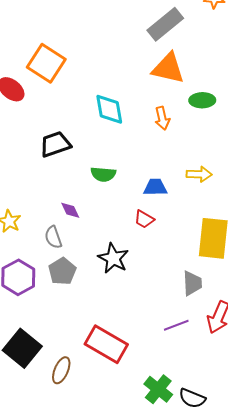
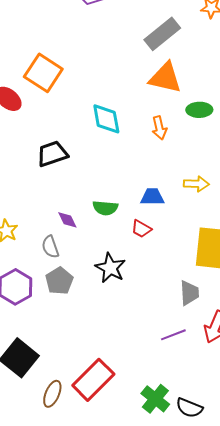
green semicircle: (103, 174) -> (105, 208), moved
red rectangle: (106, 344) -> (93, 380), moved, turned -75
brown ellipse: (61, 370) -> (52, 394), moved

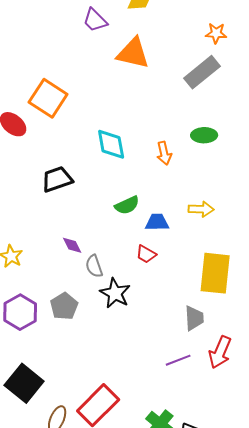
gray rectangle: (162, 34) -> (202, 72), moved
orange triangle: (165, 78) -> (133, 53), moved
green semicircle: (105, 208) -> (127, 205), moved, turned -30
gray semicircle: (50, 247) -> (94, 266), moved

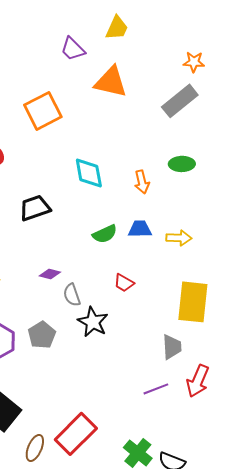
orange square: (48, 98) -> (43, 111), moved, turned 30
blue trapezoid: (157, 222) -> (140, 229), moved
purple diamond: (72, 245) -> (50, 274), turned -50

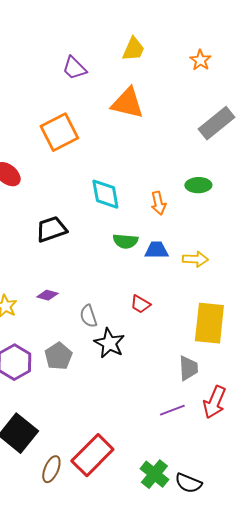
purple trapezoid: (73, 49) -> (74, 68), moved
orange star: (194, 62) -> (200, 60), moved, turned 30
gray rectangle: (180, 101) -> (216, 123), moved
green semicircle: (105, 234) -> (125, 241), moved, turned 30
purple diamond: (50, 274) -> (47, 295), moved

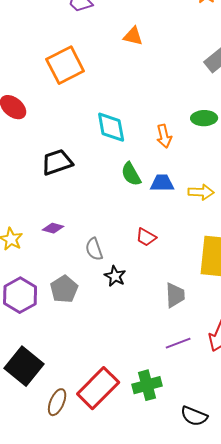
orange triangle: (127, 103) -> (133, 36), size x0.6
green semicircle: (125, 241) -> (131, 174), turned 55
black star: (109, 343) -> (115, 276), size x0.7
gray trapezoid: (188, 368) -> (175, 295), moved
green cross: (154, 474) -> (147, 385), moved, turned 36

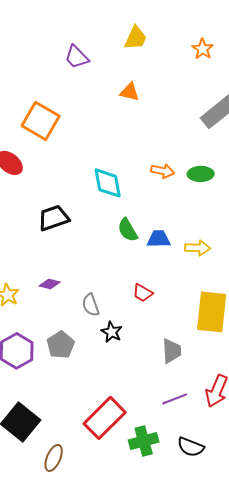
orange square: (65, 65) -> (41, 121), moved, turned -33
orange arrow: (164, 136) -> (163, 171), moved, turned -65
red rectangle: (98, 388) -> (105, 418), moved
black semicircle: (194, 416) -> (191, 447), moved

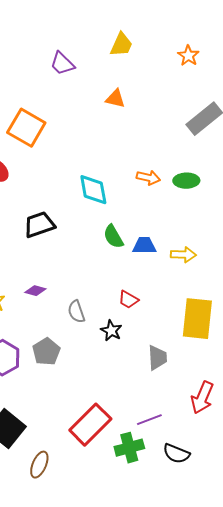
black star: (112, 332) -> (111, 331), moved
purple line: (175, 399) -> (149, 420), moved

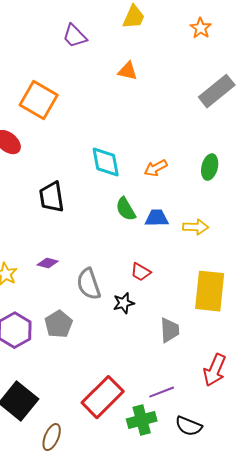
orange arrow: (148, 178) -> (156, 168), moved, turned 140
green ellipse: (186, 181) -> (210, 167), moved, turned -75
black trapezoid: (39, 225) -> (52, 197), turned -80
gray semicircle: (76, 312) -> (89, 284), size x1.4
black star: (111, 331) -> (124, 303), turned 30

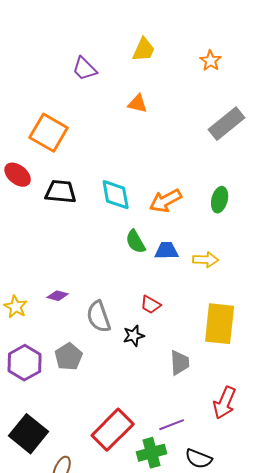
orange arrow: (156, 168) -> (166, 201), size x1.4
black trapezoid: (52, 197) -> (61, 192), moved, turned 104

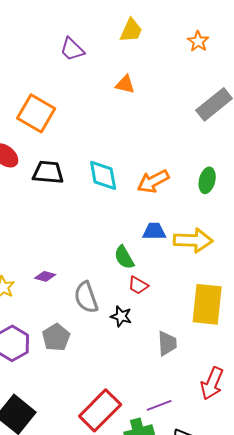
green semicircle: (136, 242) -> (124, 257), moved
yellow arrow: (206, 260) -> (193, 240), size x1.5
black star: (134, 336) -> (121, 316), turned 30

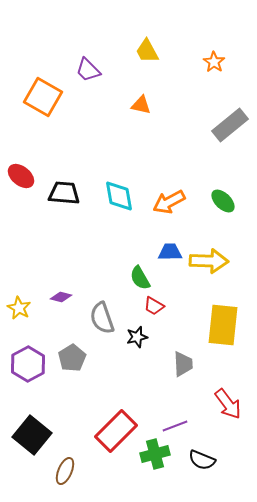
yellow trapezoid: (131, 30) -> (147, 51), turned 128
orange square: (36, 113) -> (43, 97), moved
green ellipse: (207, 180) -> (223, 201), turned -60
black star: (121, 316) -> (137, 337), turned -30
red arrow: (212, 383) -> (228, 404), turned -60

